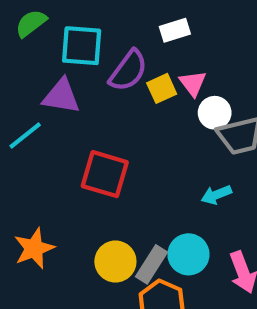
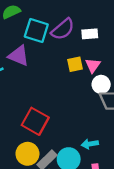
purple semicircle: (128, 71) -> (63, 29), moved
red square: (105, 174) -> (35, 121), moved
cyan arrow: (216, 195) -> (90, 144), moved

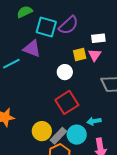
white rectangle: (90, 34) -> (98, 38), moved
white circle: (101, 84) -> (65, 72), moved
red square: (35, 121) -> (67, 102), moved, turned 30

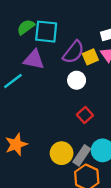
green semicircle: (25, 12) -> (26, 27), moved
purple semicircle: (68, 25) -> (73, 52), moved
red square: (67, 102) -> (85, 115), size x0.6

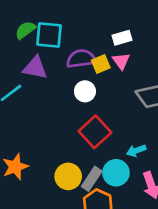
purple semicircle: (73, 52) -> (81, 59), turned -135
red square: (85, 115) -> (95, 132), size x1.6

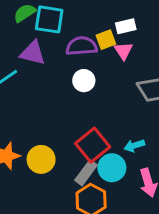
yellow square: (101, 64) -> (106, 40), moved
red square: (95, 132) -> (93, 145), moved
yellow circle: (68, 176) -> (41, 159), moved

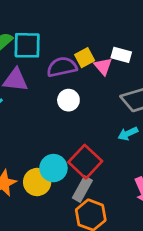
white rectangle: (126, 26) -> (121, 55), moved, turned 36
cyan arrow: (134, 146) -> (128, 134), moved
cyan circle: (112, 168) -> (53, 168), moved

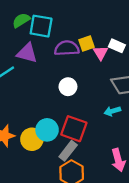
white circle: (68, 100) -> (68, 87), moved
red square: (85, 162) -> (74, 129), turned -32

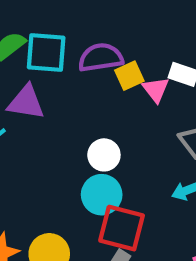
purple semicircle: (67, 48) -> (101, 58), moved
cyan circle: (47, 130) -> (102, 195), moved

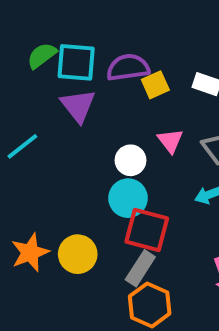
pink triangle: (156, 90) -> (170, 141), moved
purple triangle: (26, 102) -> (78, 106), moved, turned 42

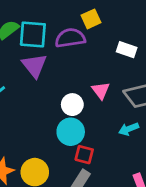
yellow square: (155, 85) -> (91, 19), moved
red square: (147, 230) -> (84, 155), size x0.6

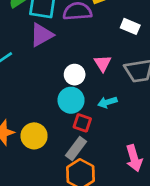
purple triangle: (34, 66) -> (42, 35), turned 35
cyan arrow: (129, 129) -> (107, 102), moved

